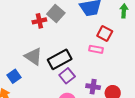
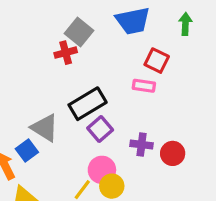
red cross: (39, 21) -> (66, 53), moved
gray triangle: (33, 57) -> (45, 128), moved
blue square: (14, 76) -> (27, 151), moved

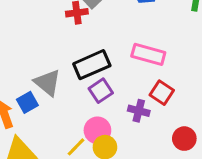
red square: (157, 61) -> (162, 93), moved
pink rectangle: (144, 86) -> (148, 54), size x1.5
red circle: (173, 153) -> (184, 139), moved

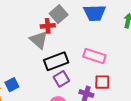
gray triangle: (47, 83) -> (39, 40), moved
red square: (162, 93) -> (102, 82), turned -35

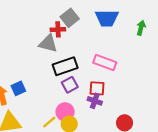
gray triangle: (39, 40) -> (48, 43), turned -30
red square: (102, 82) -> (97, 88), moved

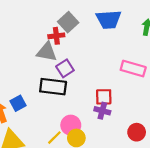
pink rectangle: (105, 63) -> (133, 69), moved
black rectangle: (65, 66) -> (53, 87), moved, turned 30
purple square: (70, 85) -> (65, 68), moved

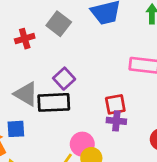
red cross: (56, 36) -> (25, 39), moved
gray triangle: (47, 52) -> (26, 94), moved, turned 30
blue square: (18, 103) -> (16, 129), turned 35

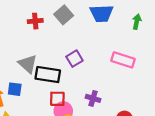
purple square: (64, 79) -> (74, 59), moved
red square: (115, 104) -> (57, 99), moved

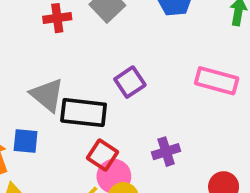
purple cross: (93, 98) -> (166, 152), turned -32
red square: (57, 99) -> (102, 155), turned 35

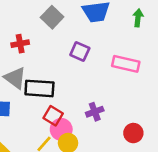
red cross: (57, 18) -> (20, 44), moved
purple square: (130, 82) -> (80, 52), moved, turned -30

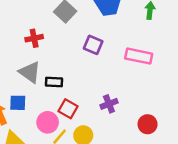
black rectangle: (39, 88) -> (54, 82), size x0.6
pink circle: (61, 129) -> (48, 122), moved

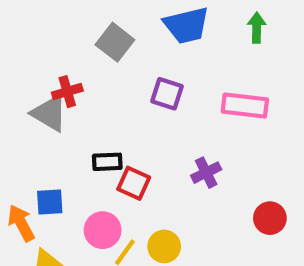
gray triangle: (30, 72) -> (49, 113), moved
purple cross: (109, 104) -> (206, 173), moved
red square: (68, 109) -> (134, 183), moved

